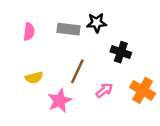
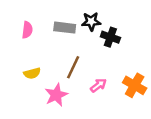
black cross: (121, 52) -> (110, 37), moved

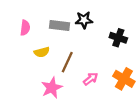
black cross: (110, 37) -> (118, 38), moved
yellow semicircle: (32, 73) -> (42, 52), moved

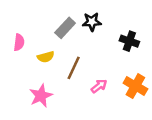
gray rectangle: (60, 26) -> (65, 28), turned -54
pink semicircle: (25, 28) -> (19, 42), moved
pink star: (52, 88) -> (41, 96), moved

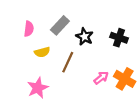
black star: (92, 22) -> (84, 37), moved, turned 30
pink semicircle: (19, 42) -> (29, 29), moved
pink arrow: (99, 86) -> (101, 78), moved

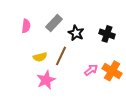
yellow semicircle: (42, 52) -> (40, 57), moved
pink star: (38, 88) -> (46, 80), moved

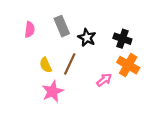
gray rectangle: (54, 23) -> (62, 26), turned -66
yellow semicircle: (40, 57) -> (46, 65), turned 80
orange cross: (112, 71) -> (128, 65), moved

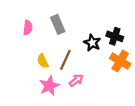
black star: (87, 38) -> (92, 43), moved
pink arrow: (104, 80) -> (76, 80), moved

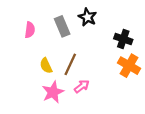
black star: (92, 43) -> (87, 17), moved

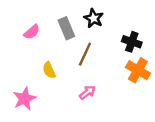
pink semicircle: (30, 30) -> (32, 32), turned 42
brown line: (70, 64) -> (85, 54), moved
pink star: (53, 92) -> (24, 99), moved

